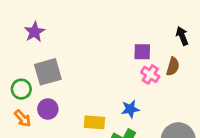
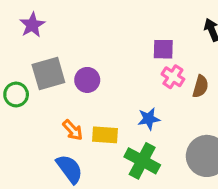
brown semicircle: (173, 66) -> (200, 86), moved
purple circle: (48, 109) -> (87, 80), moved
orange arrow: (23, 118) -> (73, 130), moved

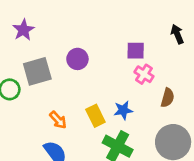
purple circle: (87, 80) -> (77, 59), moved
brown semicircle: (200, 86) -> (168, 98), moved
yellow rectangle: (105, 135) -> (95, 116), moved, turned 60

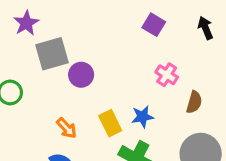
purple square: (136, 51) -> (154, 25), moved, turned 30
purple circle: (77, 59) -> (81, 75), moved
gray square: (37, 71) -> (52, 54), moved

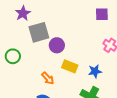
purple square: (154, 25) -> (102, 14), turned -32
yellow rectangle: (110, 123) -> (70, 66), moved, turned -42

